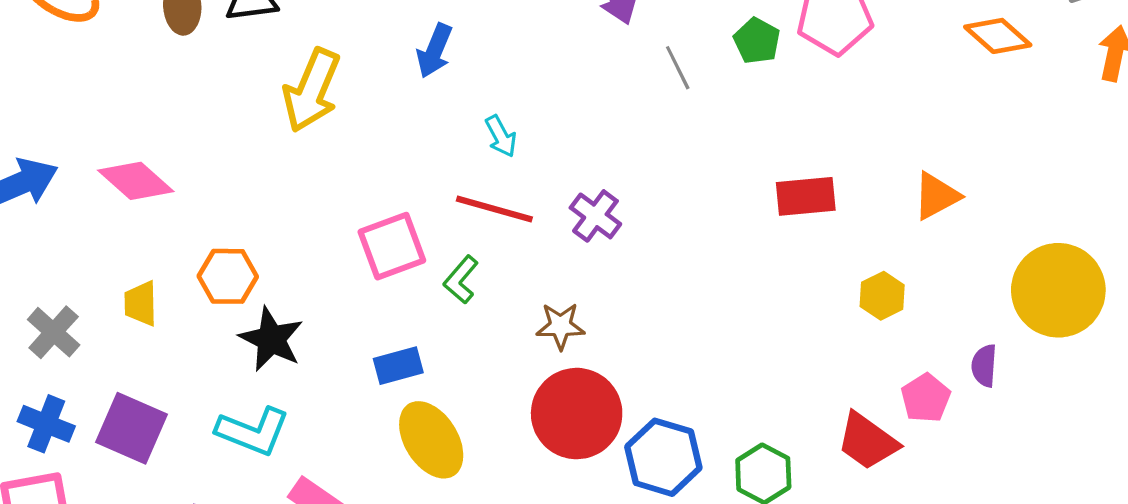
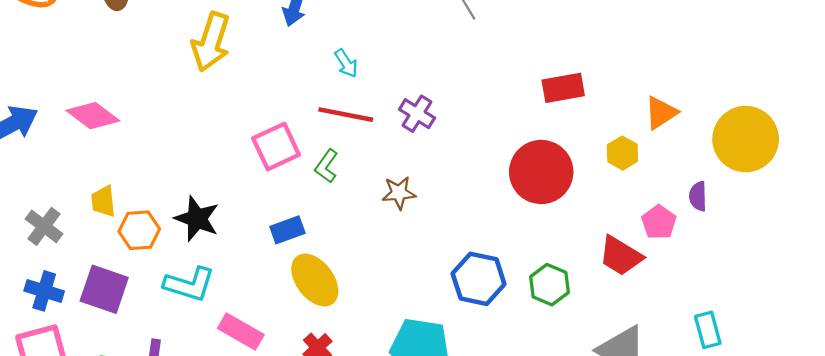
orange triangle: (936, 196) -> (661, 113), moved
orange hexagon: (228, 276) -> (139, 230), moved
red circle: (577, 414) -> (541, 172), moved

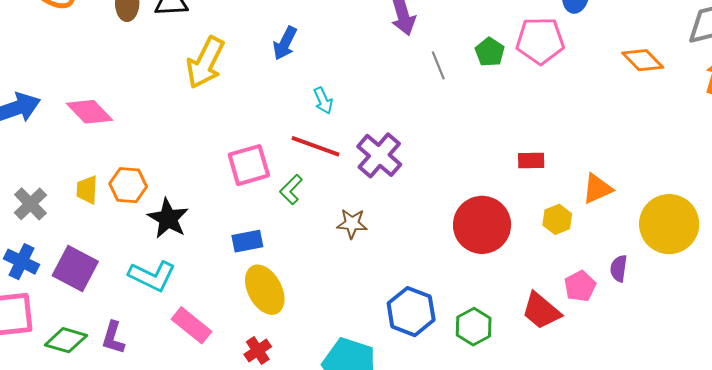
red rectangle: (563, 88) -> (531, 160), moved, size x0.7
purple cross: (417, 114) -> (379, 155), size x1.4
orange hexagon: (139, 230) -> (128, 185), moved

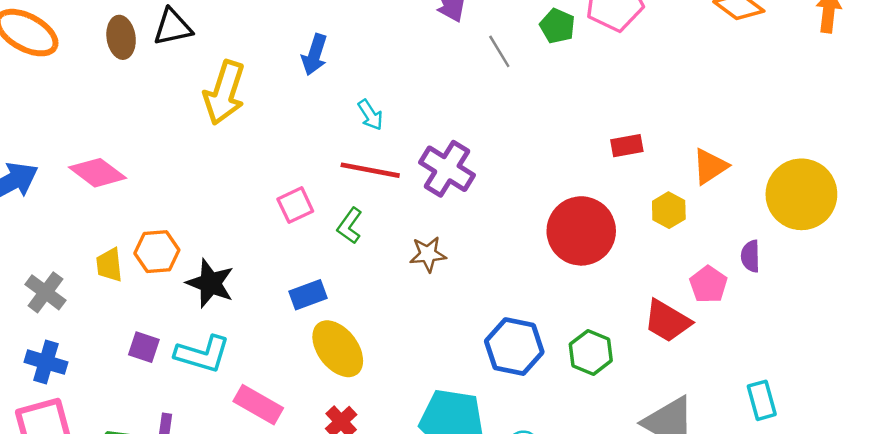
pink square: (249, 165) -> (295, 205), size x0.7
purple square: (75, 268) -> (144, 347), moved, size x0.6

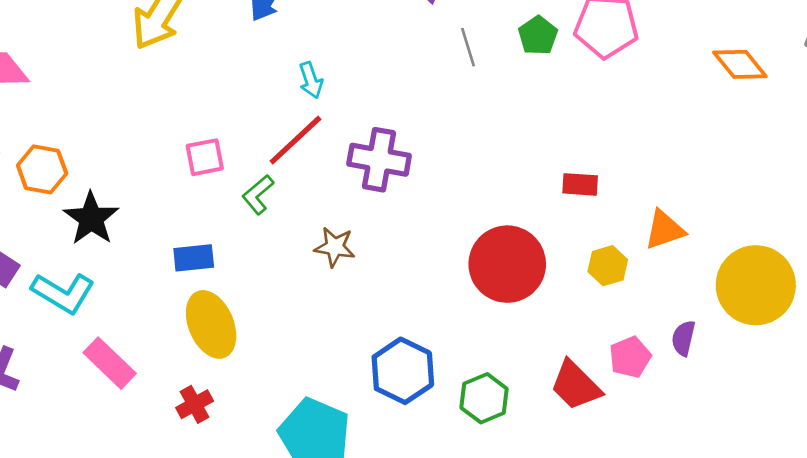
purple cross: (447, 169) -> (379, 160), turned -36
red line: (370, 170) -> (295, 140), turned -68

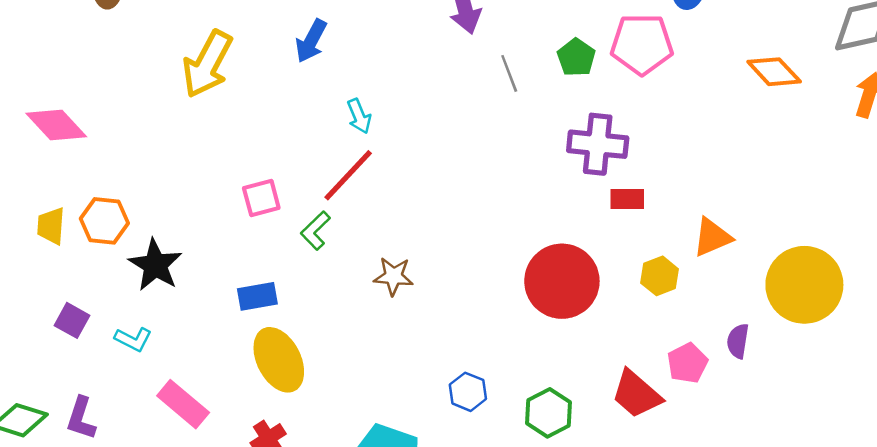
purple cross: (379, 160) -> (598, 144), moved
cyan L-shape: (63, 293) -> (133, 339), size x0.6
blue hexagon: (403, 371) -> (468, 392), size x0.6

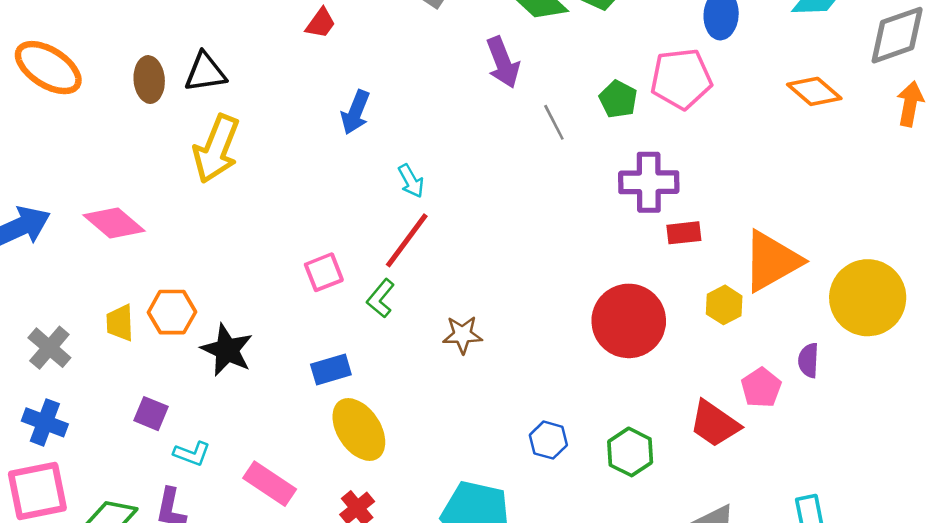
yellow arrow: (207, 64) -> (216, 149), moved
orange triangle: (712, 237) -> (772, 261), size x1.6
cyan L-shape: (133, 339) -> (192, 454), moved

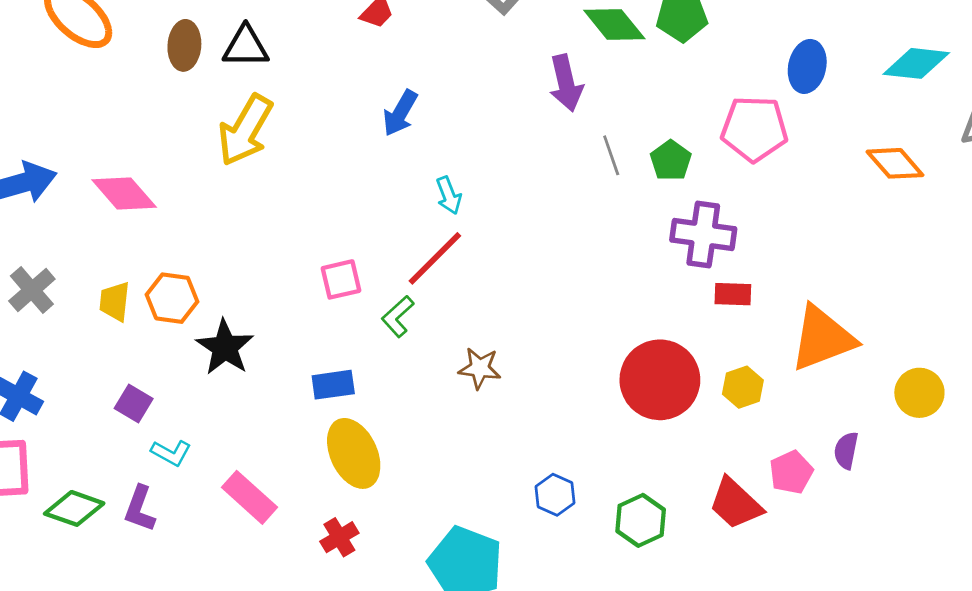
green pentagon: (618, 99) -> (671, 160), moved
yellow circle: (868, 298) -> (919, 393), size x0.6
yellow hexagon: (724, 305) -> (743, 387), moved
gray cross: (49, 348) -> (32, 290), moved

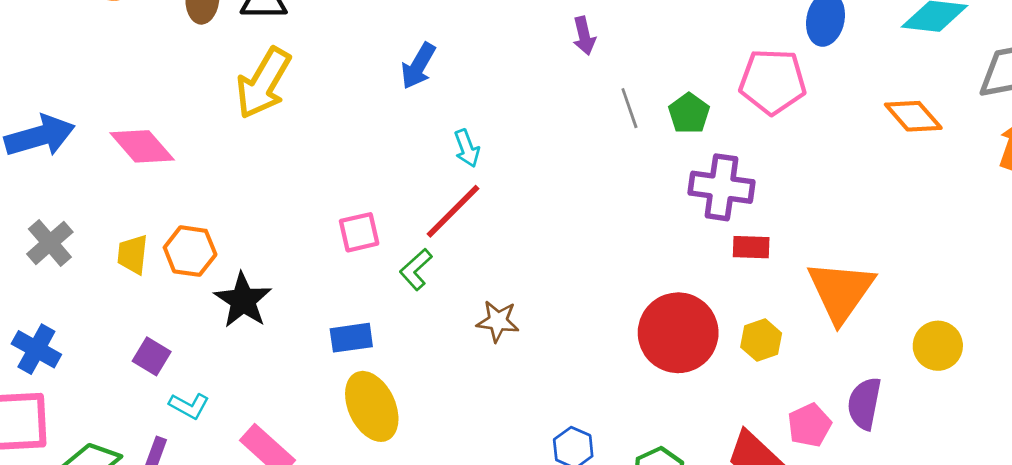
purple arrow: (566, 83) -> (584, 36), size x0.7
orange triangle: (822, 338) -> (841, 291), turned -34
purple semicircle: (846, 450) -> (864, 403), size x1.4

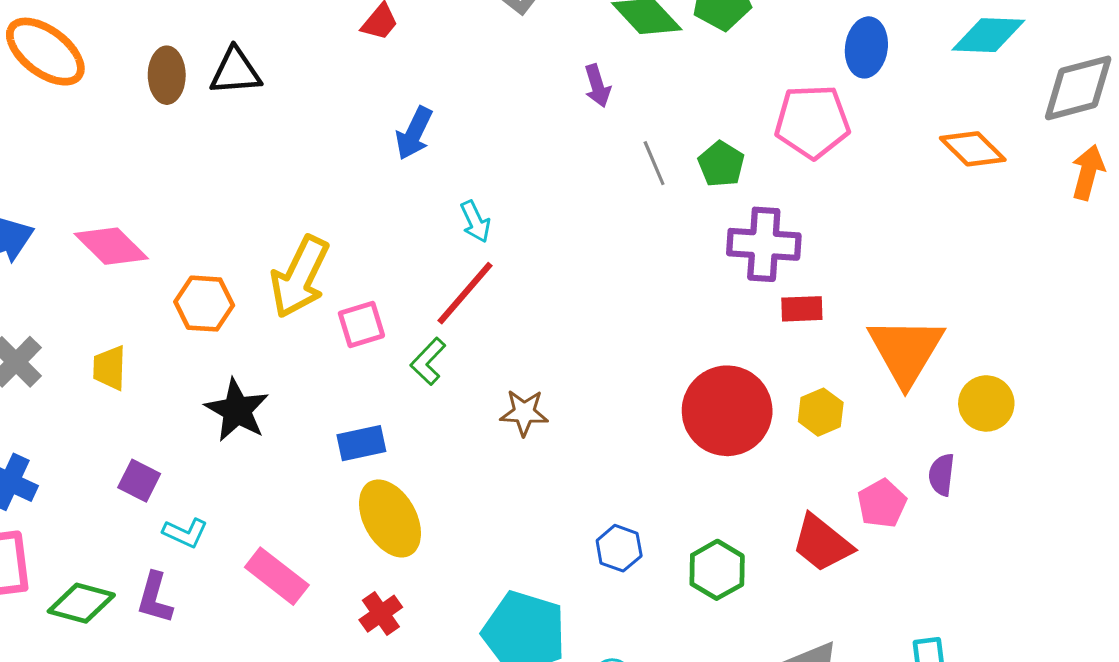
yellow arrow: (263, 83) -> (300, 277), moved
orange hexagon: (190, 251) -> (204, 304), moved
yellow circle: (938, 346) -> (986, 403), moved
purple semicircle: (864, 403) -> (942, 475), size x0.7

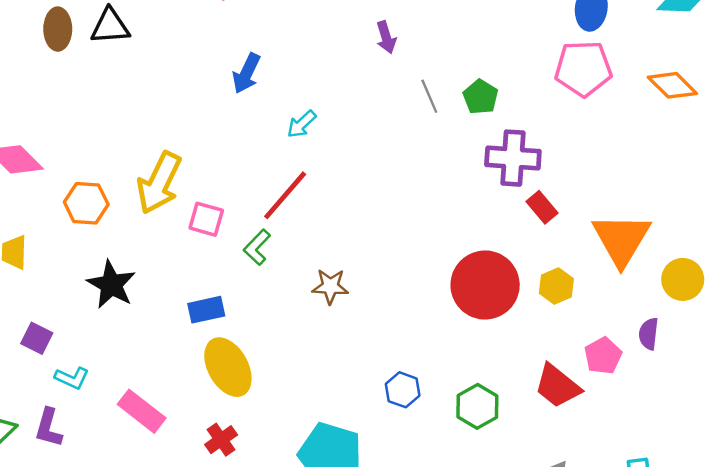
pink pentagon: (812, 122) -> (583, 69), moved
cyan arrow: (475, 222) -> (302, 124), moved, turned 72
red rectangle: (802, 309) -> (542, 207), turned 52
pink square: (361, 325) -> (206, 219), turned 33

